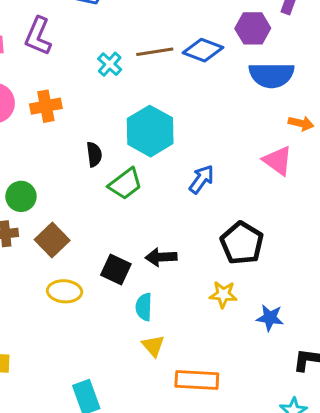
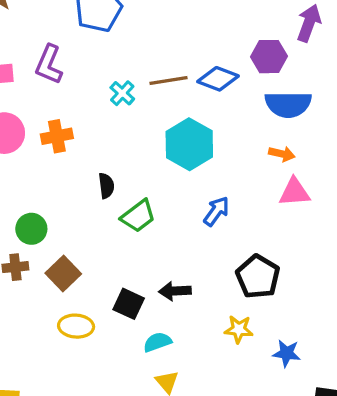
orange arrow: (301, 123) -> (282, 154), moved
cyan hexagon: (150, 131) -> (189, 144), moved
pink triangle: (278, 161) -> (295, 192), turned -40
cyan semicircle: (144, 307) -> (157, 342), turned 68

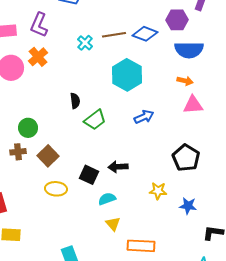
orange cross: (57, 136) -> (38, 57), moved, turned -30
blue arrow: (216, 211) -> (144, 117), turned 30
black pentagon: (258, 277) -> (186, 158), moved

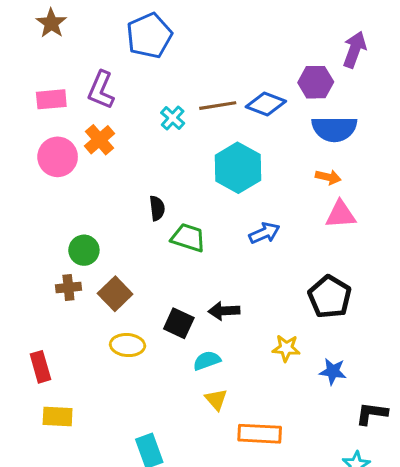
green trapezoid: (95, 120) -> (188, 238), turned -125

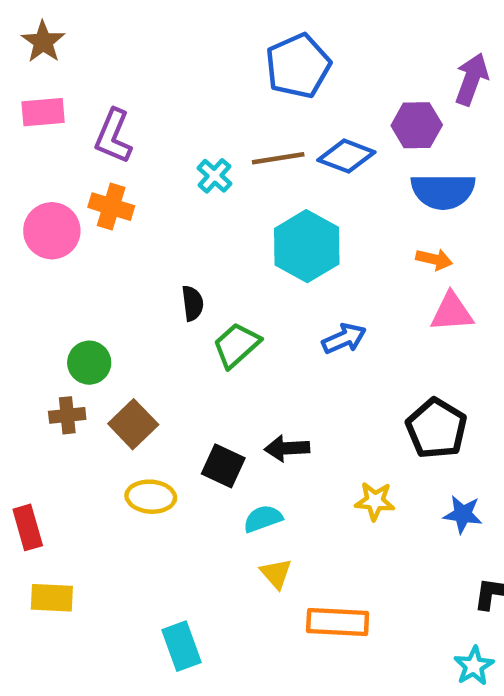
blue pentagon: (149, 36) -> (298, 66), moved
pink rectangle: (51, 99) -> (43, 112), moved
orange cross: (100, 140) -> (111, 207), turned -32
green trapezoid: (188, 238) -> (236, 345), turned -60
blue star: (333, 371) -> (463, 514), moved

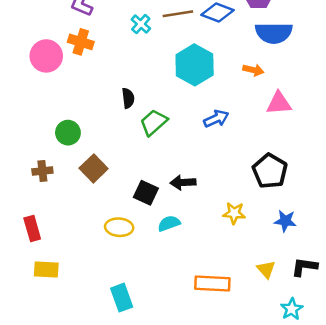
orange arrow: (434, 259) -> (253, 70), moved
brown cross: (67, 415) -> (42, 171), moved
yellow ellipse: (151, 497) -> (119, 227), moved
yellow triangle: (276, 574) -> (266, 269), moved

